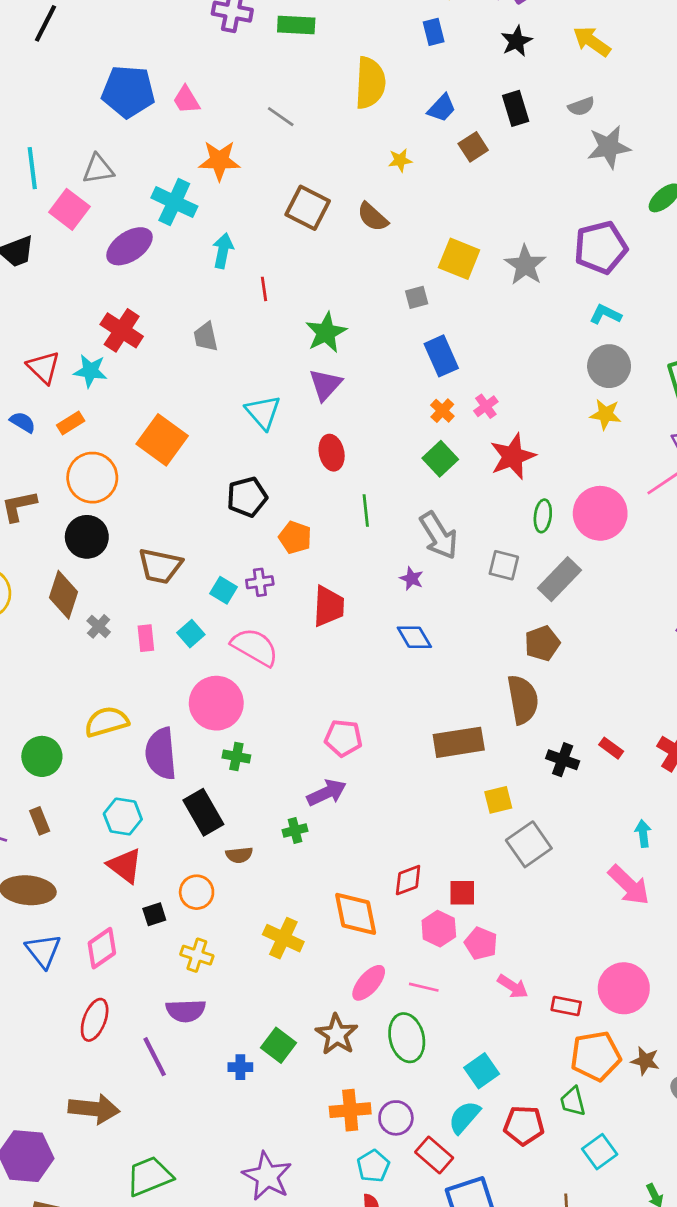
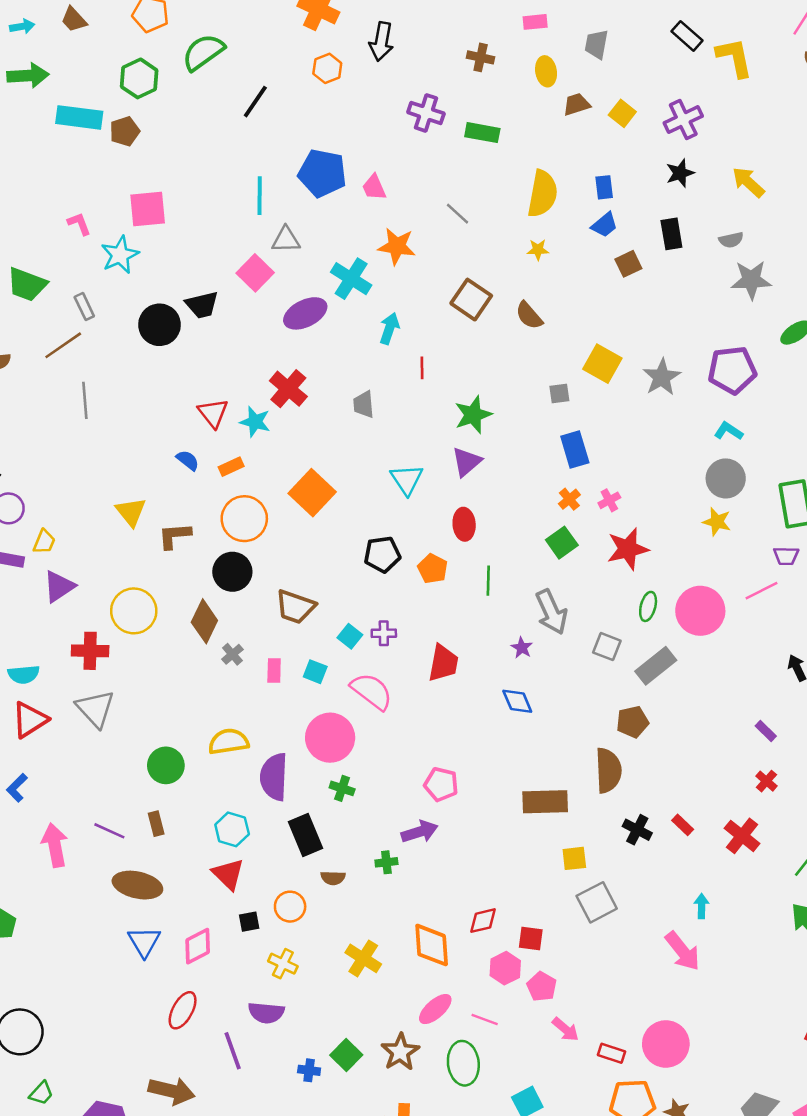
blue rectangle: (434, 32) -> (604, 187), moved
yellow star: (400, 160) -> (538, 250), moved
cyan line: (32, 168) -> (260, 196), moved
orange pentagon: (295, 537) -> (433, 569), moved
cyan square: (191, 634) -> (315, 672), turned -35

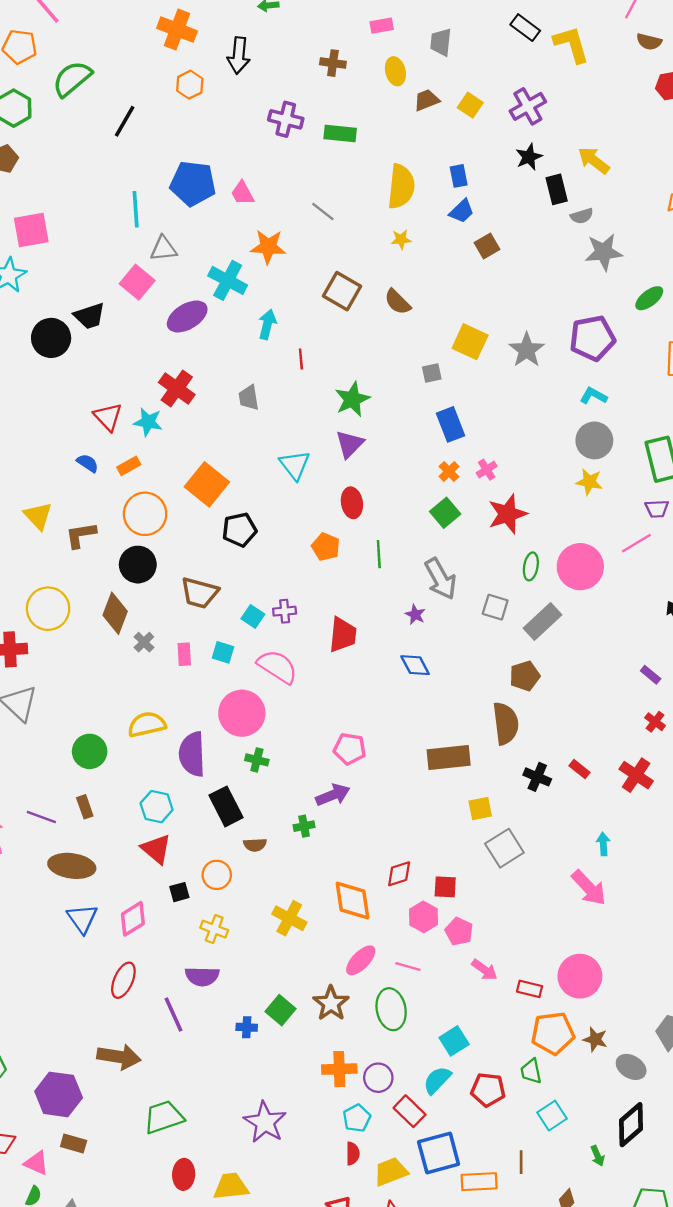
black rectangle: (671, 234) -> (557, 189), moved
black pentagon: (382, 554) -> (239, 530), moved

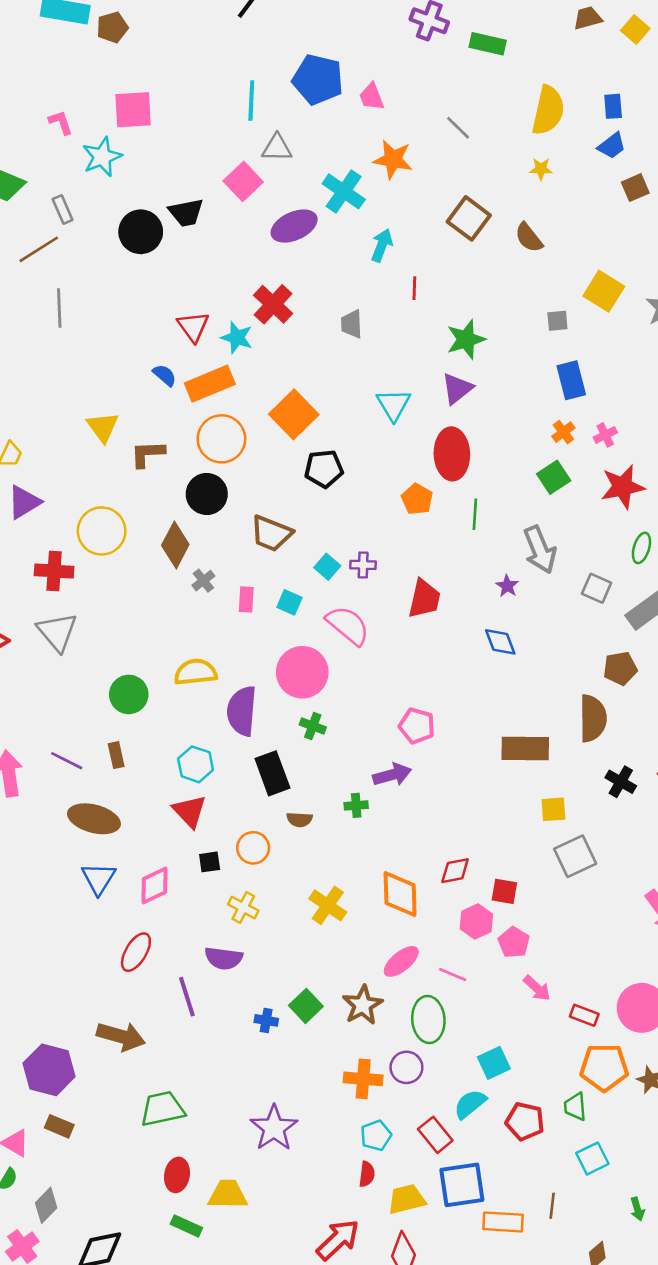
orange rectangle: (129, 466) -> (210, 384), size x1.8
red ellipse: (352, 503) -> (452, 454), size x1.5
purple circle: (378, 1078) -> (406, 1067), moved

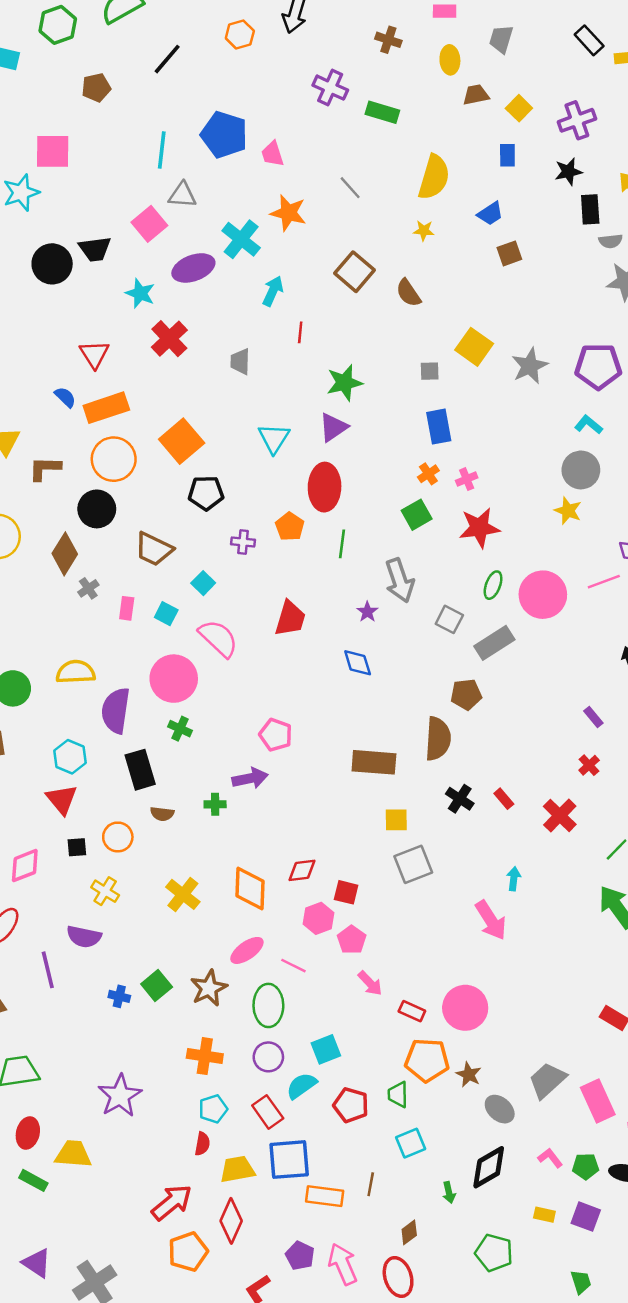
brown pentagon: (112, 27) -> (96, 88), moved
blue rectangle: (613, 106) -> (507, 155), moved
cyan star: (237, 338) -> (140, 293), moved
purple cross: (363, 565) -> (243, 542), moved
purple circle: (406, 1067) -> (268, 1057), moved

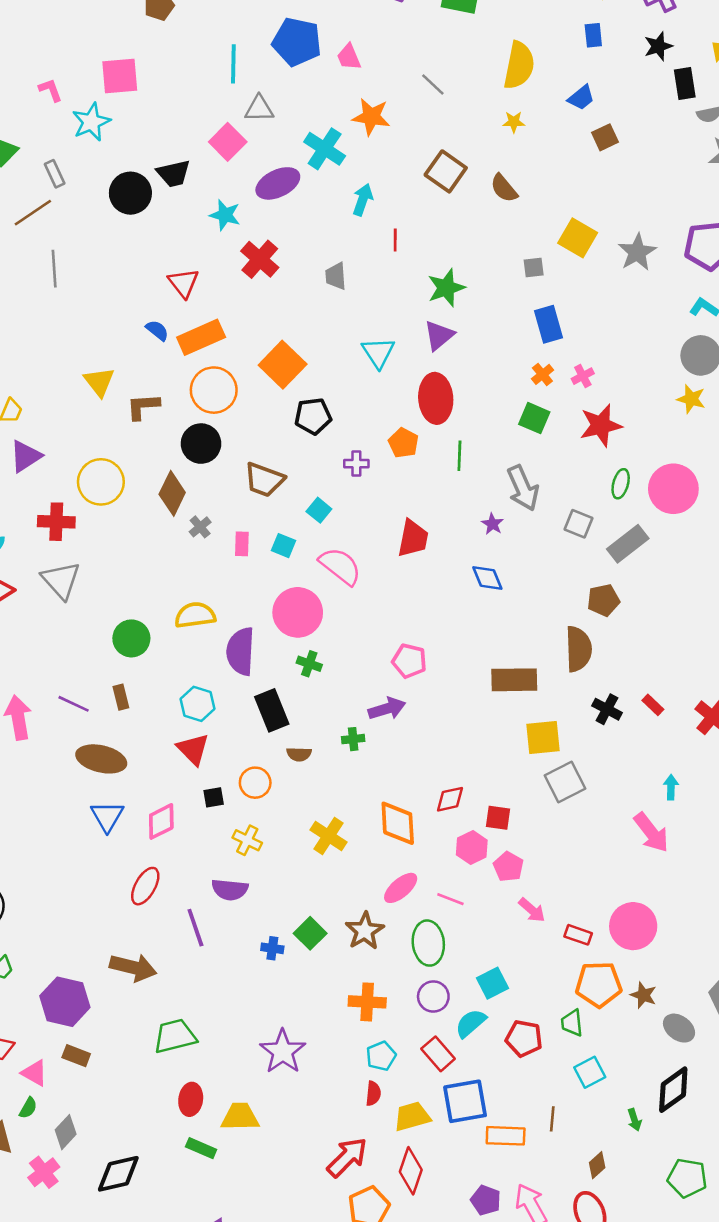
green square: (417, 515) -> (534, 418), turned -32
yellow square: (396, 820) -> (543, 737), size x1.4

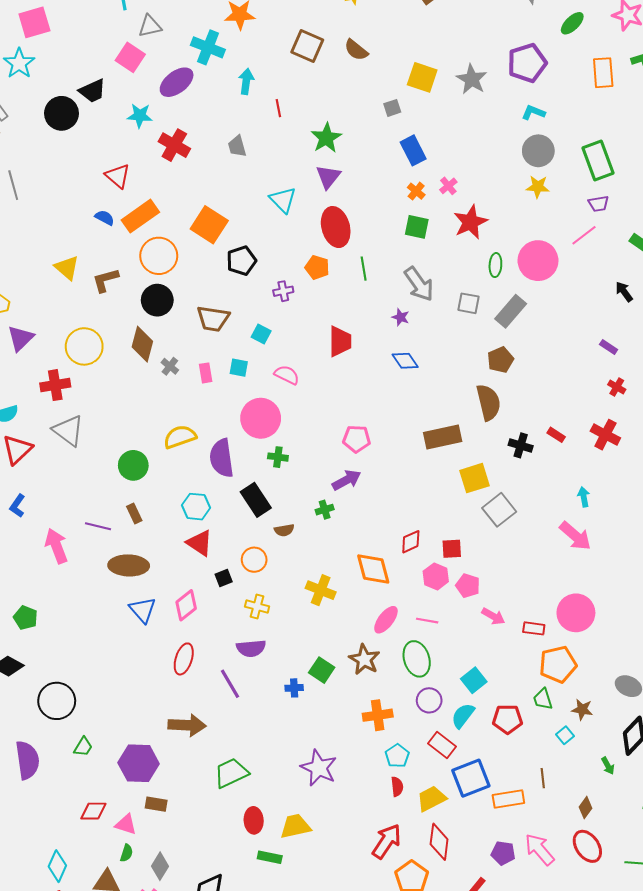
pink semicircle: (340, 566) -> (287, 375), size x0.7
brown star: (643, 995) -> (582, 710), moved
cyan square: (590, 1072) -> (565, 735), size x0.7

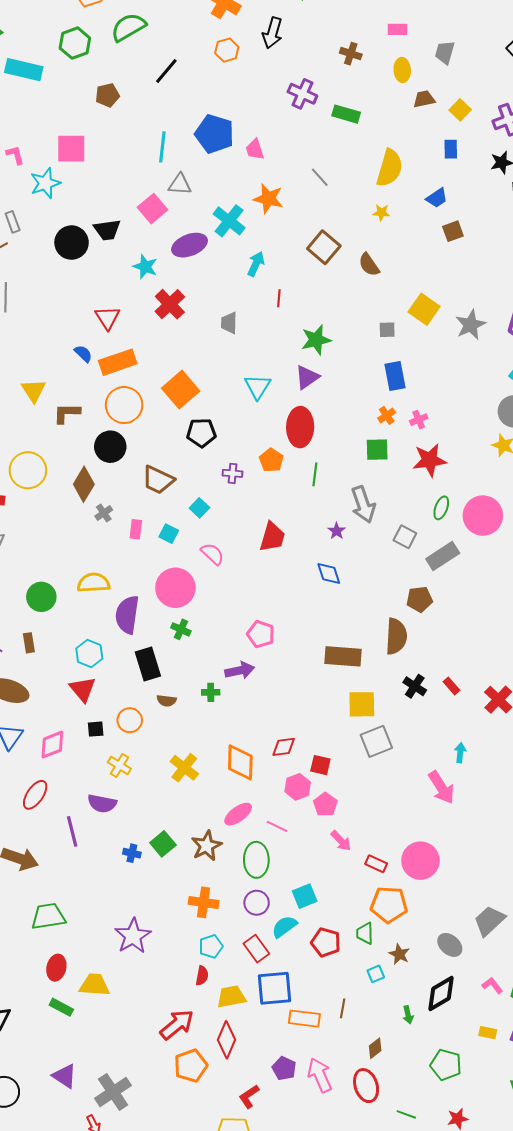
green square: (417, 227) -> (377, 450), turned -30

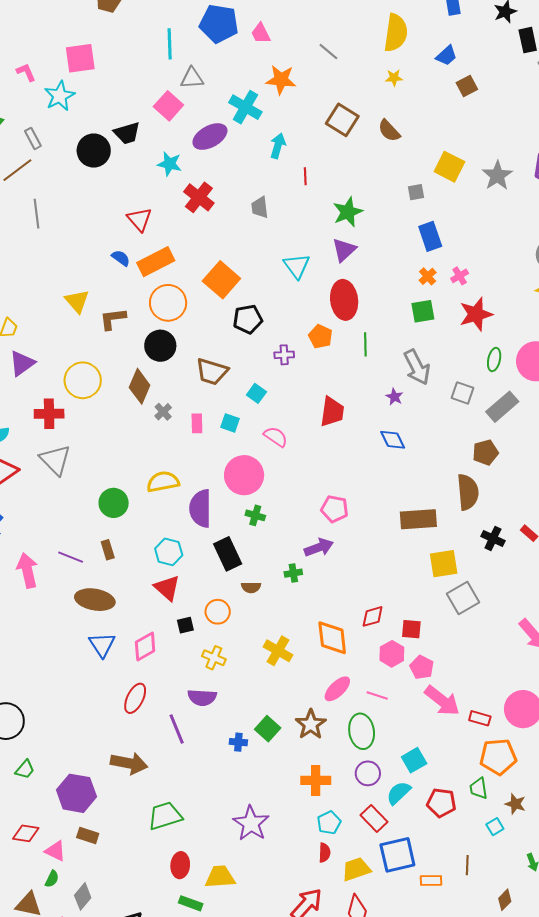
pink arrow: (341, 841) -> (442, 701), size x1.6
orange rectangle: (304, 1019) -> (431, 881), size x0.7

